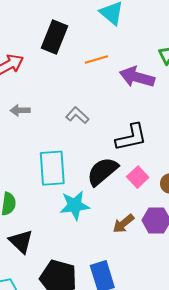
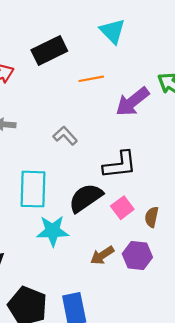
black rectangle: (54, 37) -> (49, 51), turned 36
purple arrow: (137, 77) -> (132, 102), turned -60

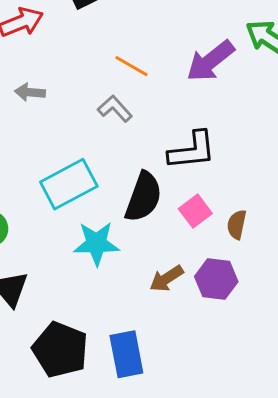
orange line: (91, 79) -> (131, 66), moved, turned 40
cyan rectangle: (33, 189) -> (69, 184), turned 60
black semicircle: (86, 198) -> (143, 197), turned 144

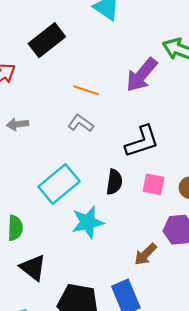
black semicircle: (143, 197) -> (114, 182), size x0.7
pink square: (195, 211) -> (154, 184), turned -30
brown arrow: (166, 279) -> (145, 254), moved

